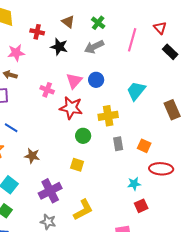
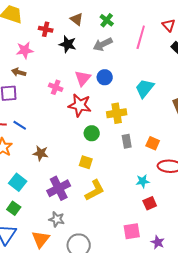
yellow L-shape: (83, 210) -> (95, 190), moved

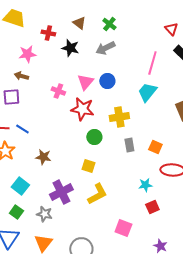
pink line: (141, 37) -> (152, 63), moved
gray star: (57, 219) -> (44, 214), moved
pink square: (132, 231) -> (123, 228), moved, turned 30

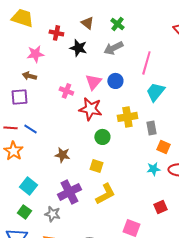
pink line: (152, 63) -> (146, 63), moved
gray rectangle: (129, 145) -> (151, 128), moved
brown star: (43, 157) -> (62, 155), moved
cyan star: (145, 185) -> (153, 169), moved

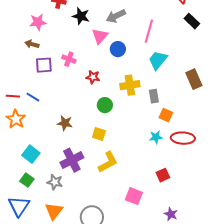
pink triangle: (93, 82) -> (100, 36), moved
purple square: (19, 97) -> (44, 65), moved
red star: (90, 109) -> (93, 77), size x0.6

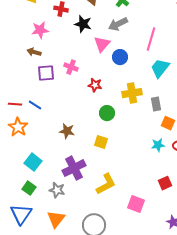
yellow L-shape: (108, 162) -> (106, 184), moved

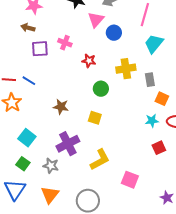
red square: (165, 183) -> (159, 148), moved

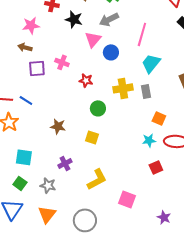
gray rectangle: (150, 80) -> (146, 91), moved
cyan square: (27, 138) -> (24, 157), turned -30
purple cross: (68, 144) -> (65, 163), size x0.6

